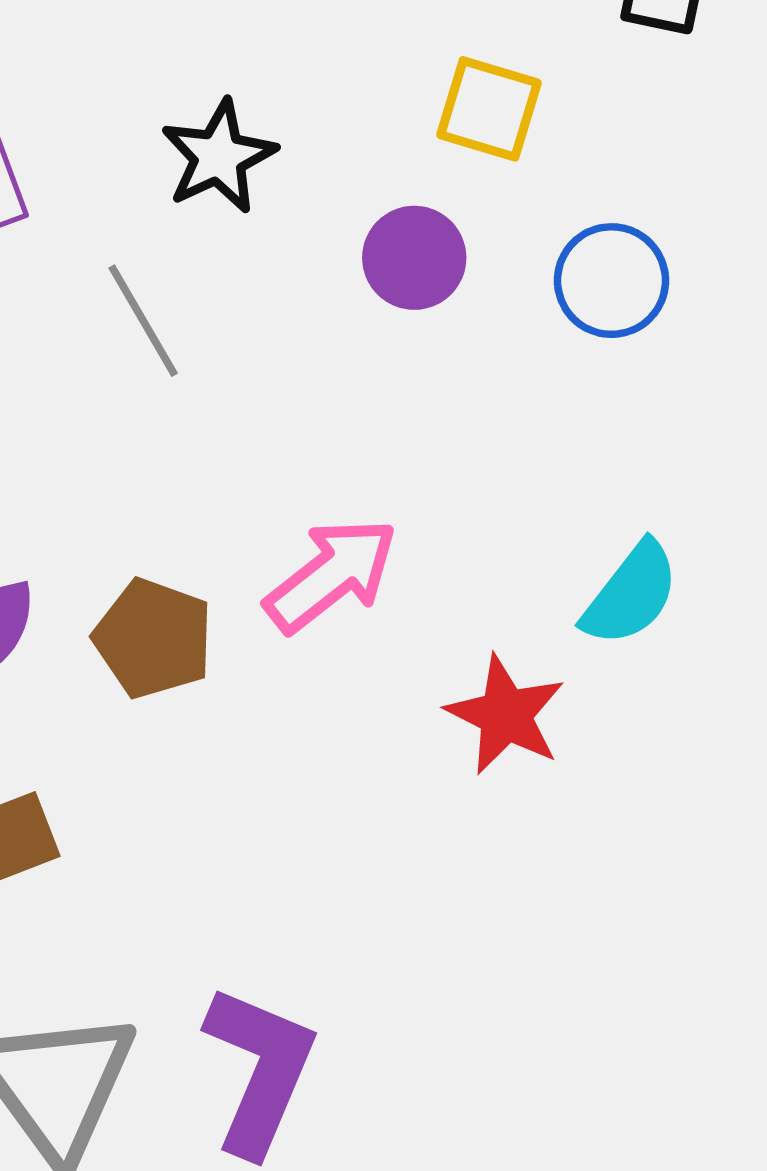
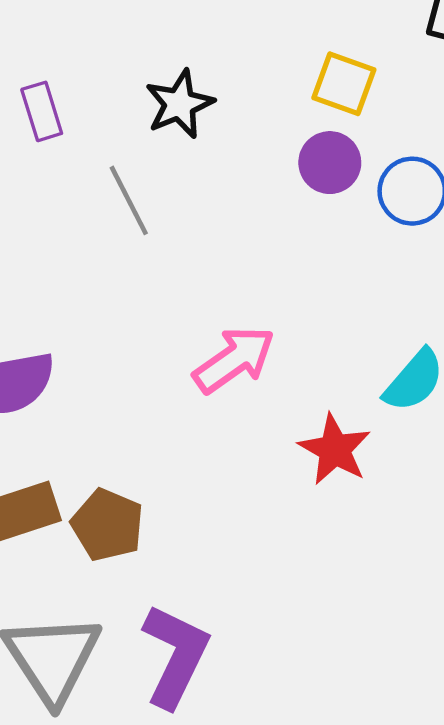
purple circle: (414, 258) -> (330, 163), moved
brown pentagon: (153, 638) -> (108, 525), moved

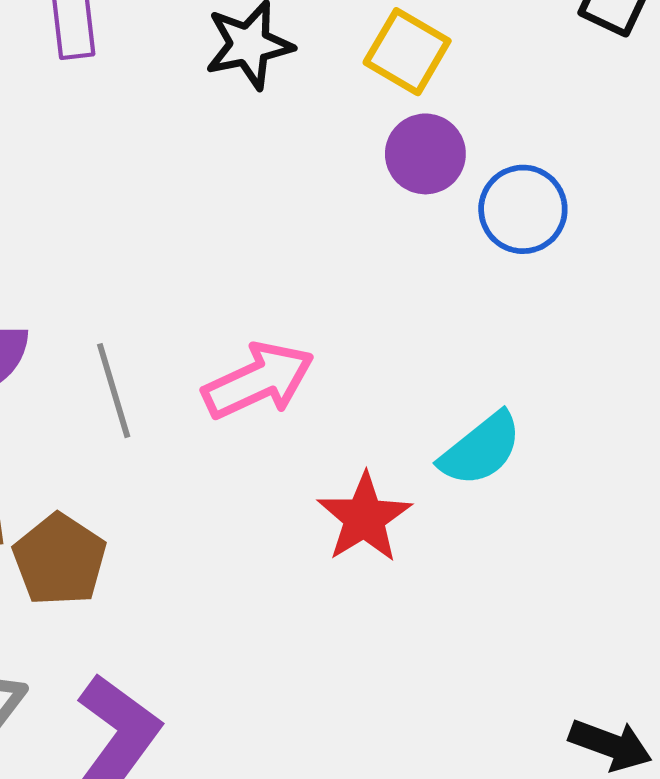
yellow square: (344, 84) -> (407, 52), moved
gray line: (129, 200) -> (114, 391), moved

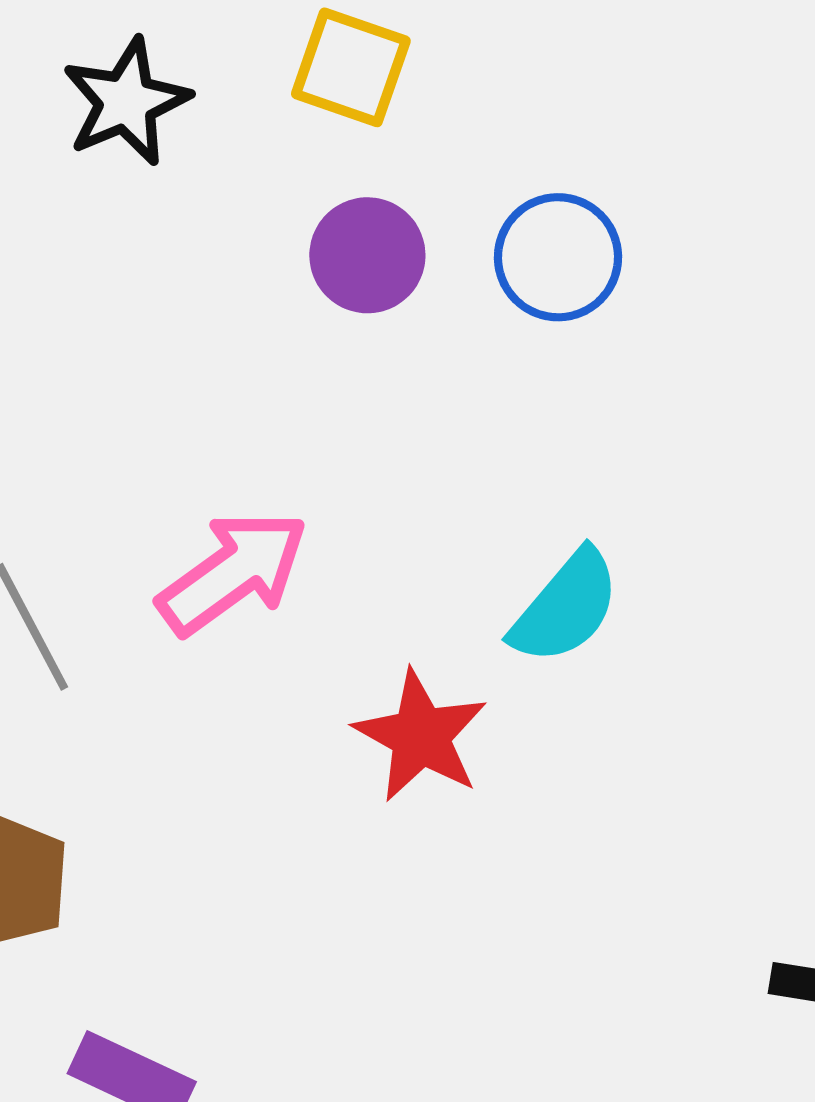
purple circle: (425, 154) -> (367, 255), moved

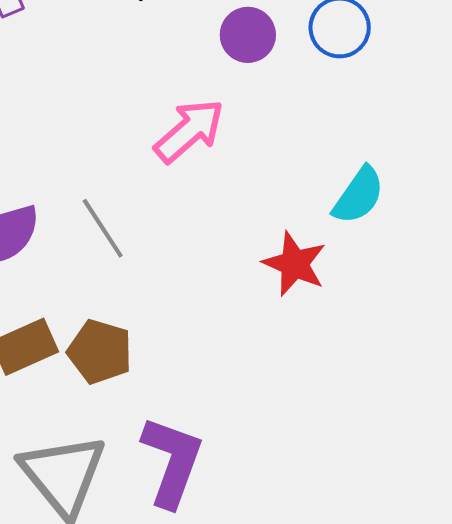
pink arrow: (233, 572) -> (189, 131), moved

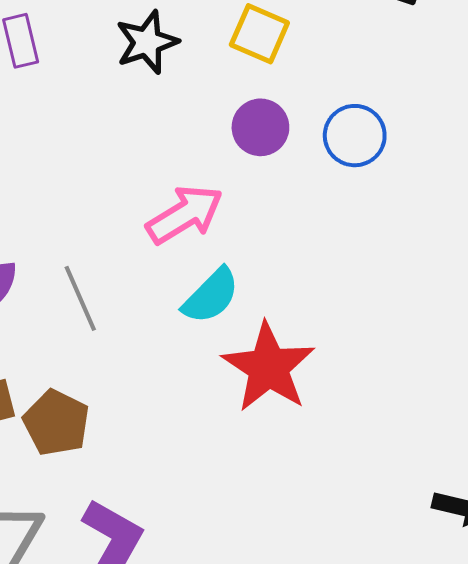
cyan semicircle: (359, 195) -> (211, 296), moved
red star: (295, 264) -> (269, 367), size x1.4

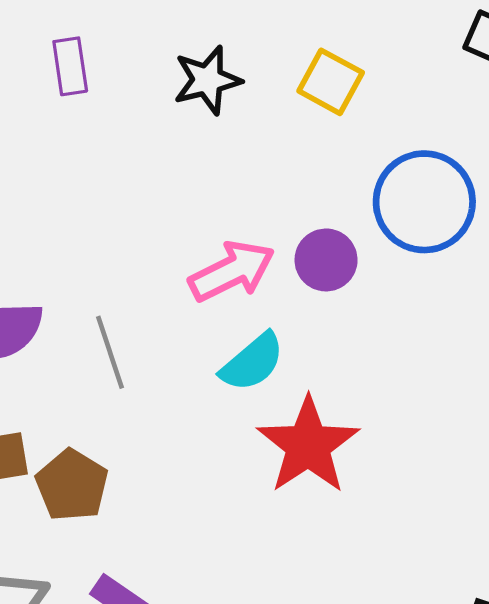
purple circle: (260, 127) -> (326, 260), moved
blue circle: (355, 136) -> (424, 202), size x1.5

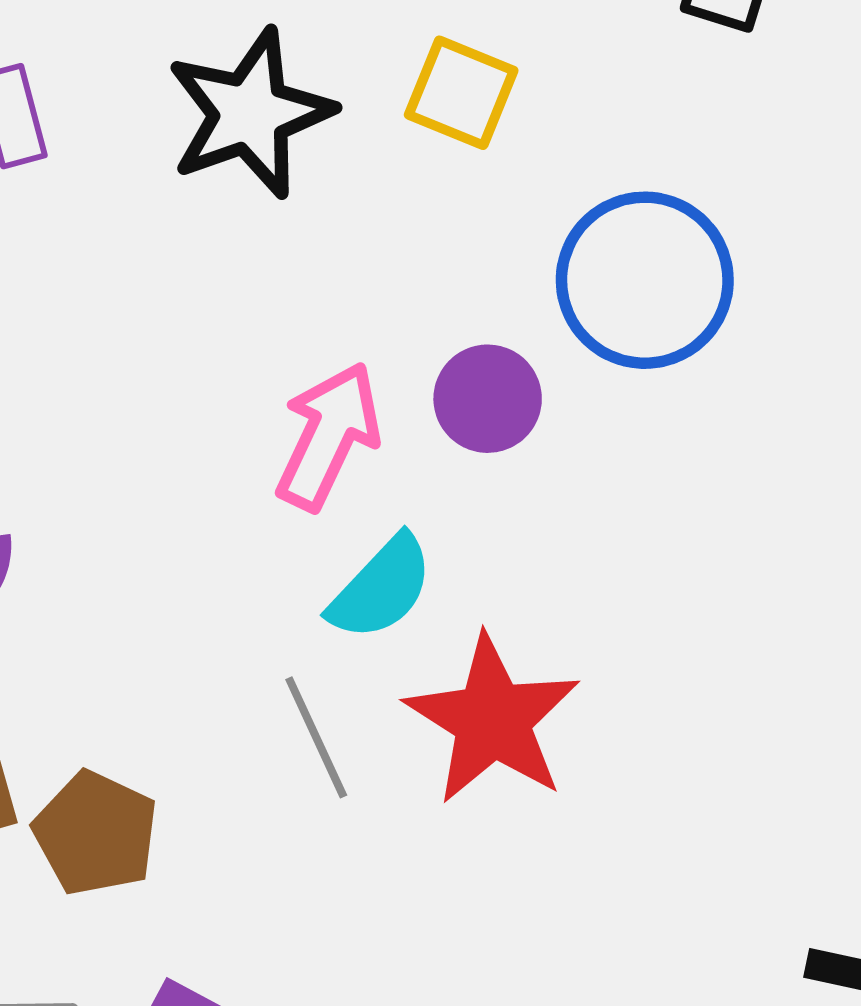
black star: (207, 80) -> (250, 113), size x1.4
pink arrow: (232, 271) -> (328, 436), turned -32
gray line: (110, 352) -> (316, 737), moved

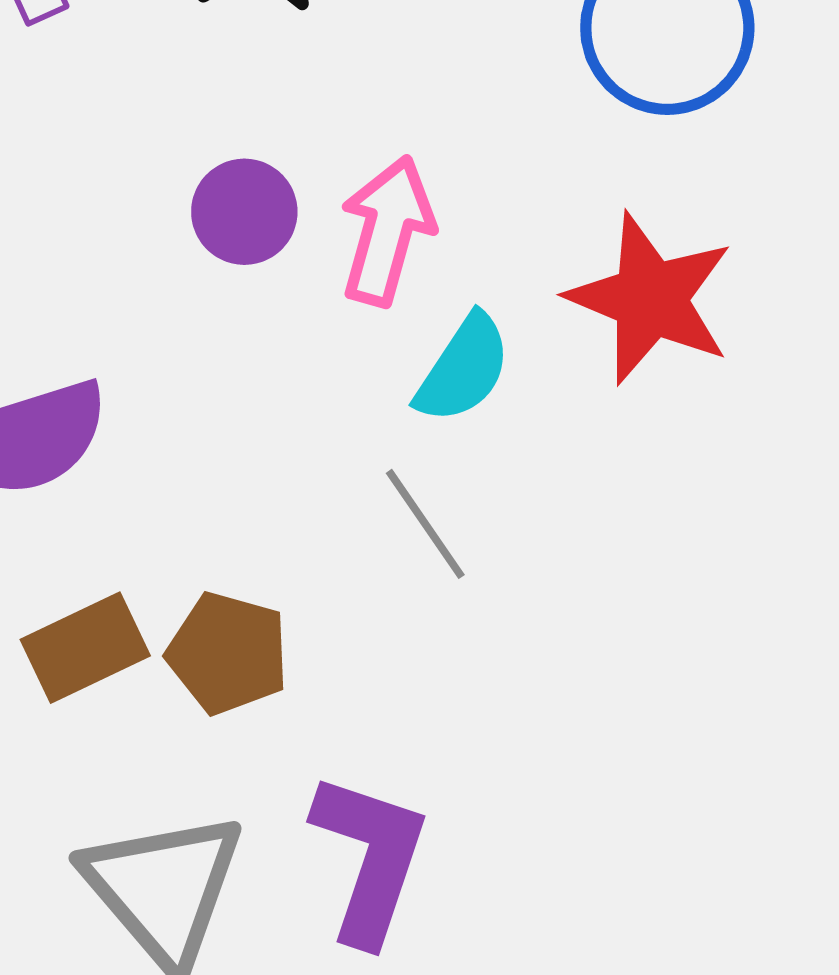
purple circle: (488, 399) -> (244, 212), moved
red star: (492, 720) -> (650, 299), moved

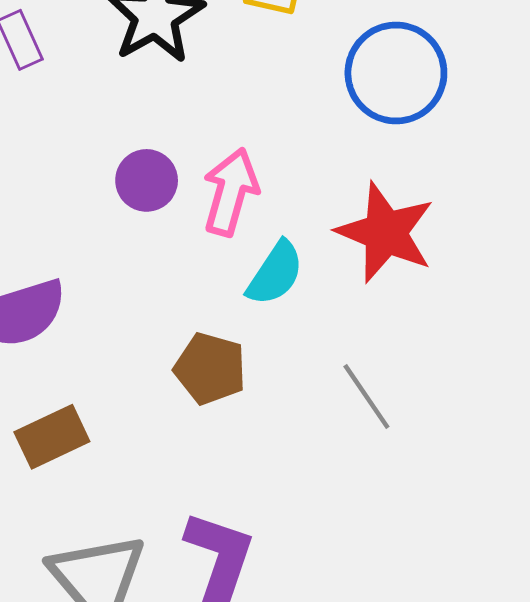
gray line: (425, 524) -> (366, 397), moved
brown pentagon: (228, 653) -> (210, 369), moved

